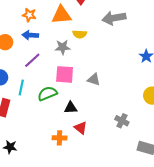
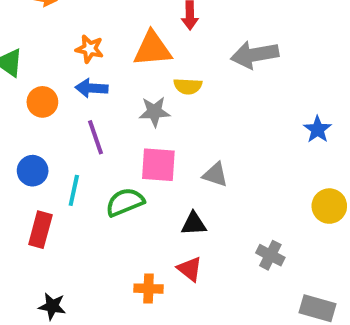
purple line: (32, 60) -> (95, 137), turned -66
black triangle: (71, 108) -> (194, 224), moved

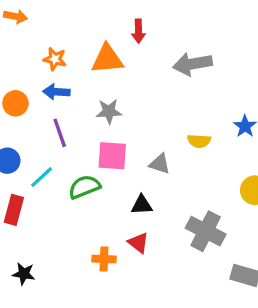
yellow semicircle: (188, 86) -> (199, 141), moved
cyan line: (74, 190) -> (42, 177), turned 35
gray cross: (270, 255) -> (206, 231), size x1.6

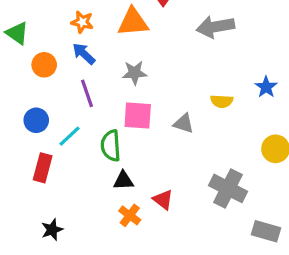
blue arrow: (56, 92) -> (84, 54), turned 40
green semicircle: (84, 187) -> (111, 146), turned -72
black triangle: (142, 205) -> (123, 181), moved
orange cross: (104, 259) -> (130, 215), turned 35
black star: (24, 274) -> (52, 230), turned -30

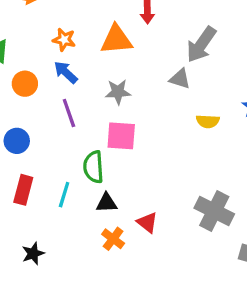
gray arrow: (215, 27) -> (201, 45), turned -45
gray triangle: (184, 123) -> (180, 79), moved
cyan line: (70, 136) -> (64, 195), moved, turned -30

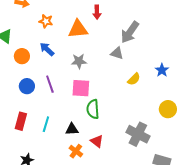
orange star: (64, 40) -> (46, 21), moved
purple line: (69, 113) -> (50, 84), moved
yellow semicircle: (208, 121) -> (134, 79), turned -48
blue circle: (17, 141) -> (27, 86), moved
green semicircle: (93, 167) -> (93, 109), moved

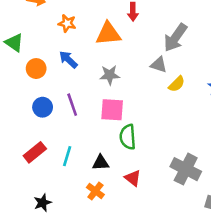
yellow semicircle: (134, 79) -> (177, 84), moved
red rectangle: (21, 121) -> (35, 152), turned 36
orange cross: (76, 151) -> (95, 191), moved

